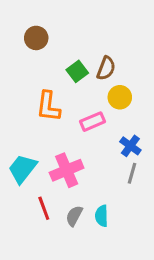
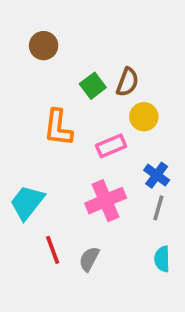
pink cross: (67, 170) -> (106, 201), moved
cyan semicircle: (102, 216) -> (162, 259), moved

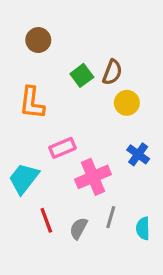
orange L-shape: (58, 128) -> (32, 103), moved
pink rectangle: (111, 146) -> (62, 148), moved
gray line: (158, 208) -> (111, 217), moved

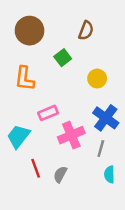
brown circle: (38, 40) -> (30, 31), size x1.5
brown semicircle: (112, 72) -> (86, 31), moved
blue cross: (138, 154) -> (106, 118), size x1.5
gray line: (111, 217) -> (101, 149), moved

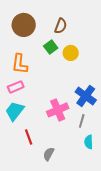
brown semicircle: (86, 31) -> (61, 26), moved
yellow circle: (97, 79) -> (71, 53), moved
pink rectangle: (48, 113) -> (16, 87), moved
gray semicircle: (60, 174) -> (49, 154), moved

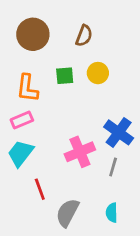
green square: (51, 47) -> (65, 76), moved, turned 32
cyan semicircle: (89, 142) -> (112, 213), moved
gray semicircle: (49, 154) -> (67, 213), size x1.5

